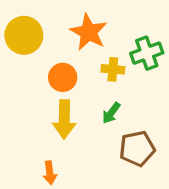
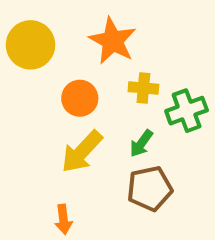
green cross: (147, 53) -> (187, 111), moved
yellow arrow: (64, 119) -> (82, 152), turned 42
brown pentagon: (137, 149) -> (150, 189), moved

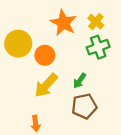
yellow circle: (31, 45) -> (18, 44), moved
yellow cross: (143, 88) -> (96, 22), moved, turned 35
green cross: (187, 111) -> (98, 47), moved

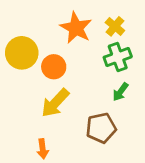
green arrow: (80, 81) -> (120, 92), moved

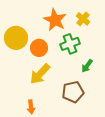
green cross: (118, 57) -> (70, 44), moved

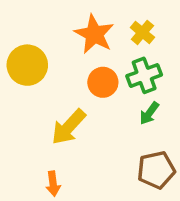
green cross: (70, 44) -> (144, 75), moved
orange circle: (39, 48) -> (103, 82), moved
brown pentagon: (73, 92) -> (156, 170), moved

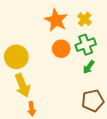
yellow circle: (27, 65) -> (16, 57), moved
yellow arrow: (69, 127) -> (22, 85), moved, turned -65

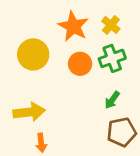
yellow circle: (16, 57) -> (33, 54), moved
green arrow: (89, 67) -> (112, 100), moved
yellow arrow: (22, 85) -> (29, 112), turned -75

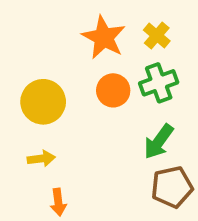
yellow circle: (33, 54) -> (43, 102), moved
green arrow: (112, 100) -> (159, 142), size x1.4
yellow arrow: (29, 112) -> (41, 159), size x0.6

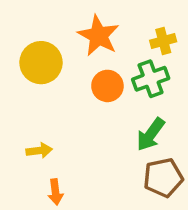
yellow cross: (157, 35) -> (163, 41), moved, turned 35
yellow circle: (43, 102) -> (41, 63), moved

